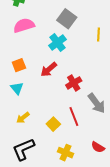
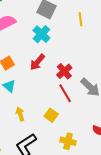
red line: (74, 117) -> (65, 93), moved
yellow arrow: (23, 118) -> (20, 114), turned 120

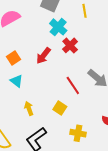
cyan cross: (41, 34) -> (58, 27), moved
red cross: (64, 71) -> (70, 45), moved

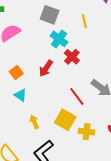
yellow square: (60, 108) -> (65, 120), size x1.5
yellow cross: (78, 133) -> (87, 132), moved

